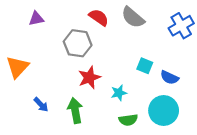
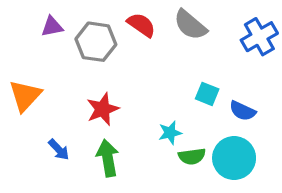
gray hexagon: (78, 43) -> (96, 42), moved
red star: (89, 78) -> (103, 109), moved
green semicircle: (128, 120) -> (192, 156), moved

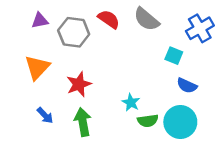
cyan square: (207, 94) -> (174, 56), moved
orange triangle: (25, 96) -> (37, 67), moved
cyan star: (170, 133) -> (131, 102), turned -30

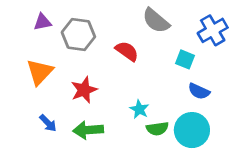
red semicircle: (109, 19) -> (127, 51), moved
green arrow: (83, 122) -> (88, 130), turned -84

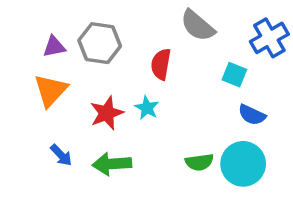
purple triangle: (42, 22) -> (54, 47), moved
red semicircle: (127, 51) -> (161, 64), turned -115
cyan star: (139, 109) -> (147, 108), moved

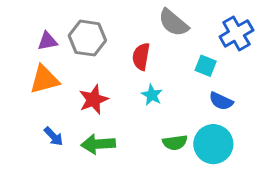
orange triangle: (51, 90) -> (44, 80), turned 32
cyan star: (147, 108) -> (152, 95), moved

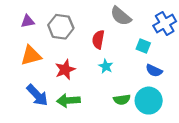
purple triangle: (47, 41) -> (28, 21), moved
blue arrow: (54, 136) -> (37, 95), size x1.6

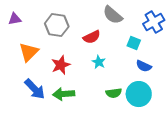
purple triangle: (28, 21) -> (15, 19), moved
red semicircle: (98, 40) -> (92, 37), turned -126
orange triangle: (31, 56) -> (29, 52), turned -30

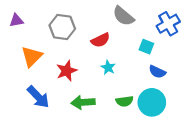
green arrow: (64, 94) -> (83, 102), moved

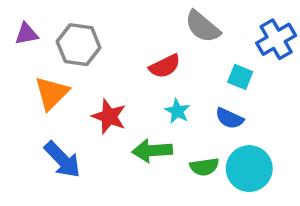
gray hexagon: (62, 27) -> (79, 45), moved
red star: (67, 71) -> (109, 116), turned -30
blue semicircle: (157, 72) -> (229, 118), moved
green arrow: (83, 102) -> (152, 151), moved

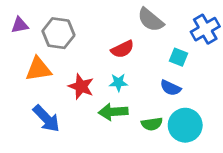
orange triangle: (52, 93) -> (38, 69), turned 36
cyan star: (177, 111) -> (118, 83), moved, turned -30

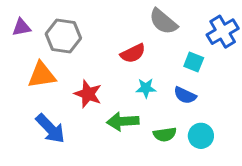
cyan star: (118, 83) -> (146, 88), moved
cyan circle: (185, 125) -> (201, 136), size x0.7

